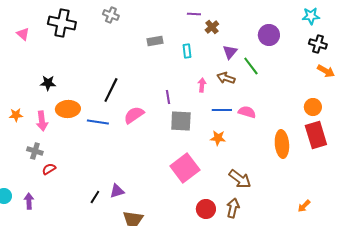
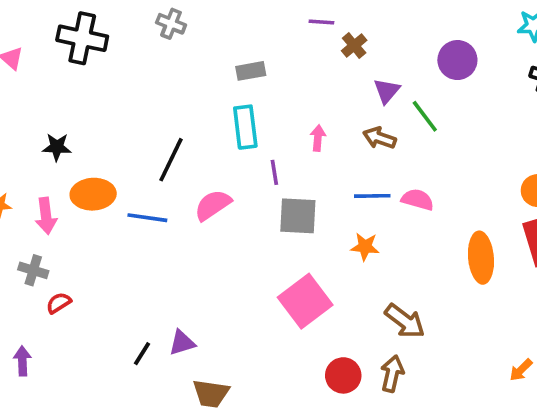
cyan rectangle: (187, 51) -> (245, 127), moved, size x1.6
pink arrow: (202, 85) -> (318, 138), moved

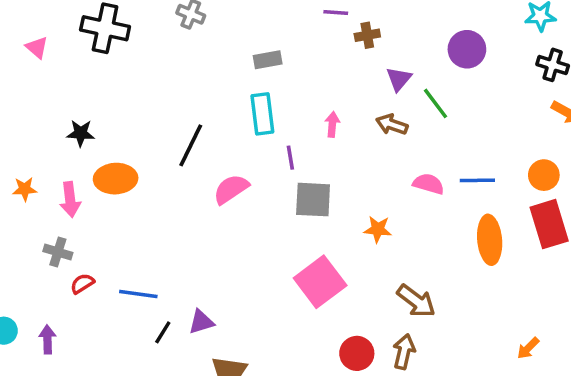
brown cross: (354, 46) -> (367, 35), turned 30
blue line: (372, 196) -> (477, 180), moved
blue line: (147, 218) -> (138, 294), moved

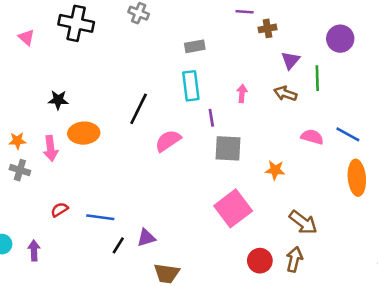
green line: (435, 103) -> (317, 78), turned 35
blue line: (477, 180) -> (348, 134), turned 30
gray cross: (58, 252) -> (20, 170), moved

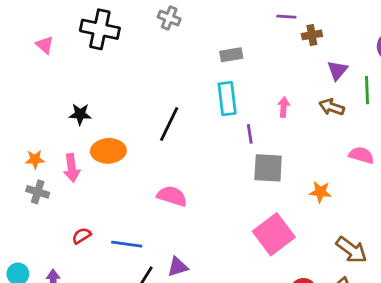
pink semicircle: (168, 141) -> (172, 196), moved, turned 52

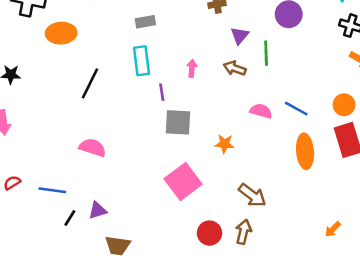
orange ellipse: (108, 151) -> (61, 33), moved

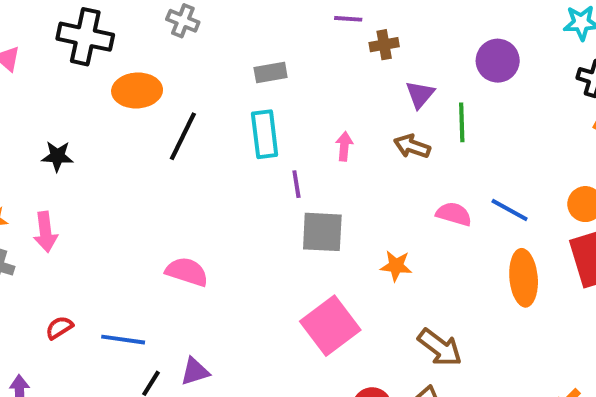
black line: (90, 83) -> (183, 136), moved

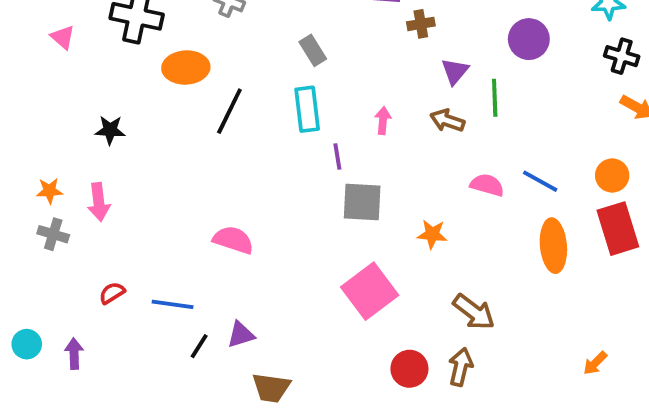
gray rectangle: (271, 73) -> (313, 50), turned 68

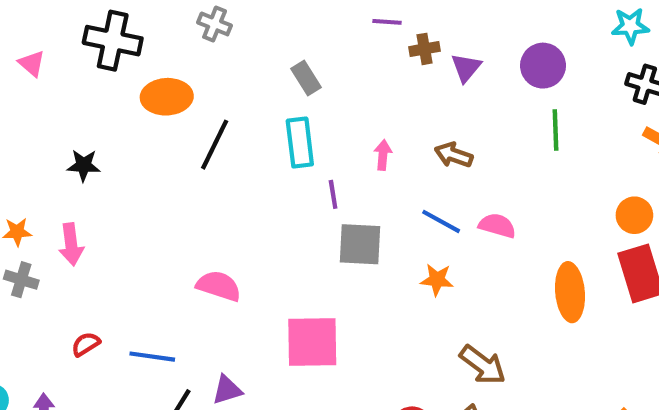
purple triangle: (455, 71) -> (466, 68), moved
green line: (495, 98) -> (555, 130), moved
blue line: (540, 181) -> (441, 221), moved
pink square: (370, 291) -> (312, 342), moved, turned 36

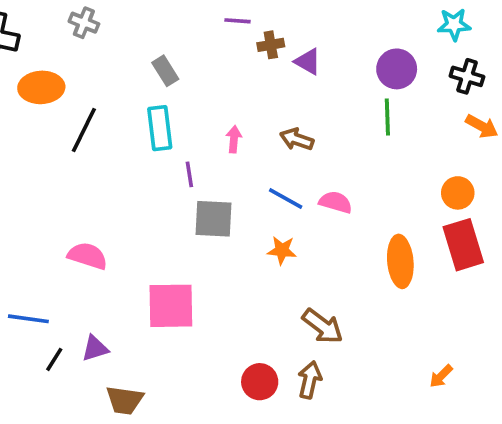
purple circle: (543, 66) -> (397, 69), moved
purple triangle: (466, 68) -> (308, 62), turned -40

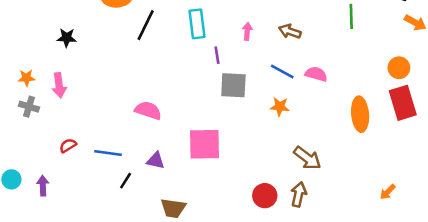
purple triangle: (95, 348) -> (156, 161), moved, turned 30

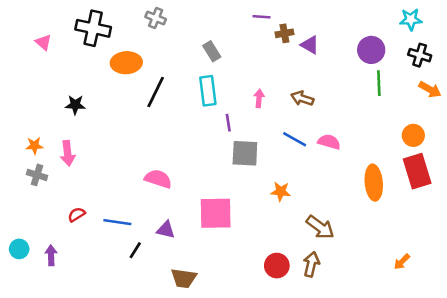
green line: (351, 16) -> (379, 83), moved
orange star: (280, 107) -> (281, 192), moved

